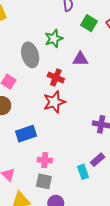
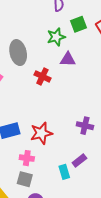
green square: (89, 23) -> (79, 24), turned 35
green star: (54, 39) -> (56, 37), moved
red star: (54, 102) -> (41, 133), moved

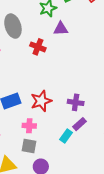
purple cross: (85, 126) -> (76, 102), moved
cyan rectangle: (64, 172) -> (66, 136), turned 56

